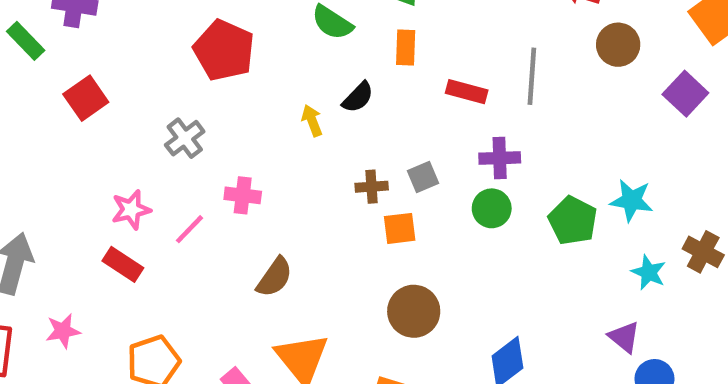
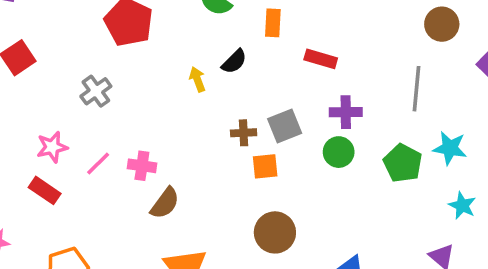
gray line: (532, 76) -> (417, 89), moved
gray square: (423, 177) -> (285, 126), size x1.4
pink cross: (243, 195) -> (142, 166), moved

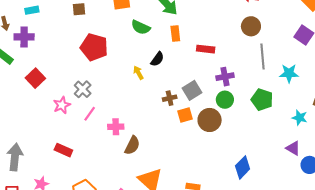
brown circle: (442, 24) -> (251, 26), moved
pink star: (52, 147) -> (62, 105), moved
cyan star: (450, 148) -> (289, 73), moved
pink line: (98, 164) -> (90, 114), moved
brown circle: (275, 232) -> (210, 120), moved

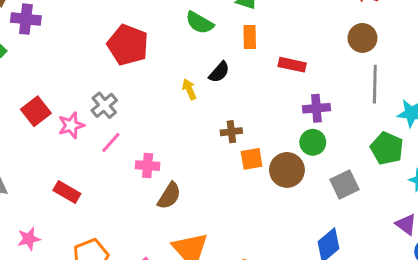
red square: (35, 78) -> (36, 111), moved
gray square: (192, 90) -> (345, 185), moved
green pentagon: (262, 100) -> (387, 148), moved

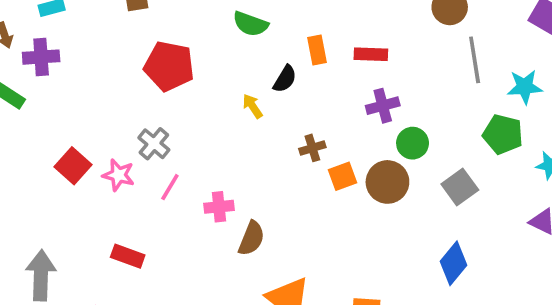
orange rectangle: (250, 37) -> (317, 50), moved
purple cross: (316, 108) -> (383, 106), moved
pink star: (71, 125) -> (118, 175), turned -30

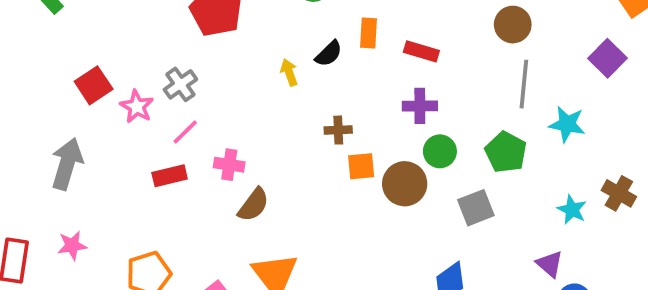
green pentagon: (503, 134) -> (506, 152), moved
red rectangle: (128, 256) -> (170, 176), moved, turned -48
gray arrow: (41, 275) -> (67, 164), moved

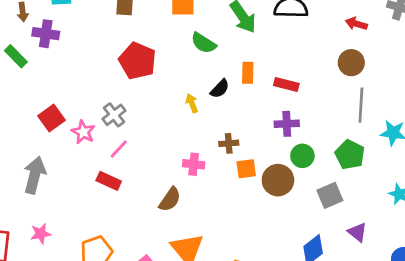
pink cross: (229, 165) -> (194, 164), moved
red rectangle: (170, 176) -> (109, 181), turned 40
purple triangle: (550, 264) -> (357, 232), moved

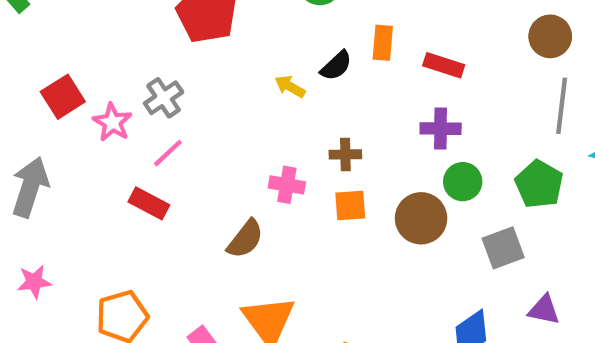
yellow arrow: (192, 103) -> (290, 86), turned -42
orange square: (246, 169) -> (350, 205), moved
purple triangle: (357, 232) -> (544, 310), turned -30

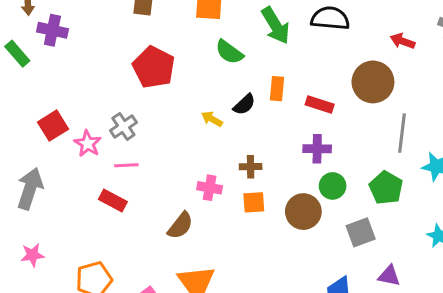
brown circle: (550, 36) -> (373, 82), moved, size x1.4
pink line: (168, 153) -> (126, 165), turned 40

